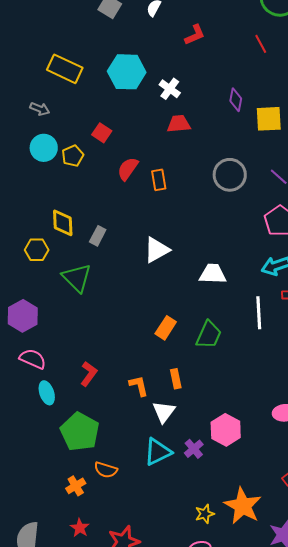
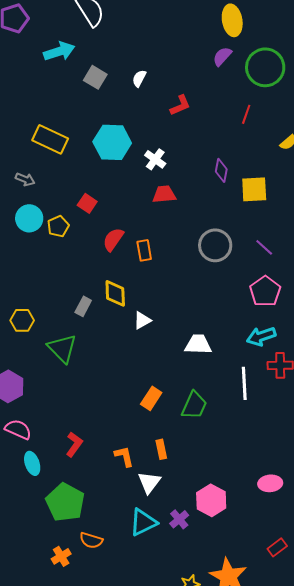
red line: (261, 44) -> (246, 114), turned 48
yellow diamond: (63, 223) -> (115, 293), moved
white triangle: (157, 250) -> (142, 320), size x0.7

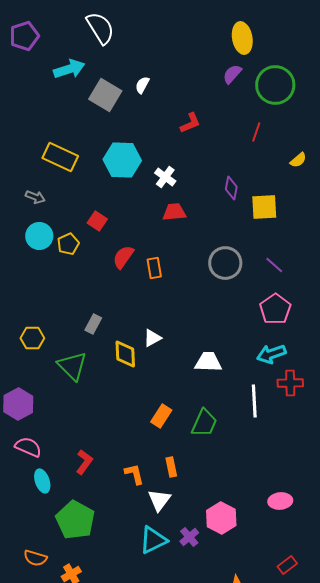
gray square: (95, 77) -> (105, 95), size x1.4
white semicircle: (139, 78) -> (142, 85), moved
yellow diamond: (115, 293) -> (125, 354), moved
orange semicircle: (91, 540) -> (35, 558), moved

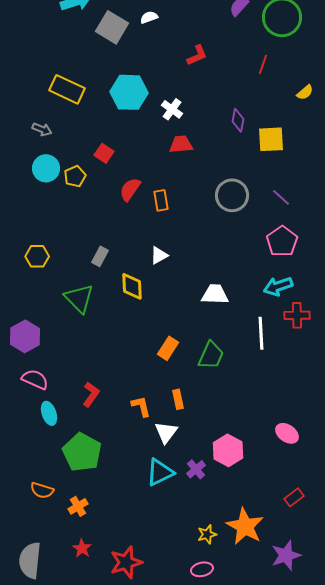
white semicircle: (142, 85) -> (149, 17), turned 42
yellow hexagon: (32, 338) -> (37, 256), moved
white triangle: (152, 338) -> (159, 255), moved
pink ellipse: (280, 501) -> (287, 433), turned 40

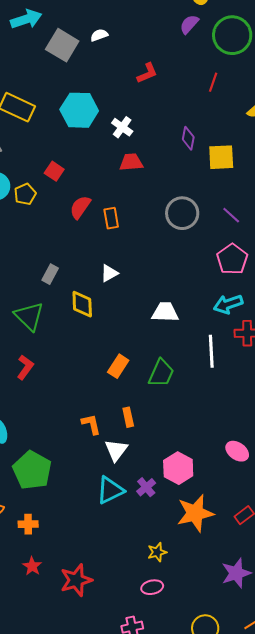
red L-shape: (91, 394) -> (25, 367), moved
orange cross: (78, 506) -> (28, 524), turned 30
orange star: (245, 526) -> (195, 513), moved, turned 30

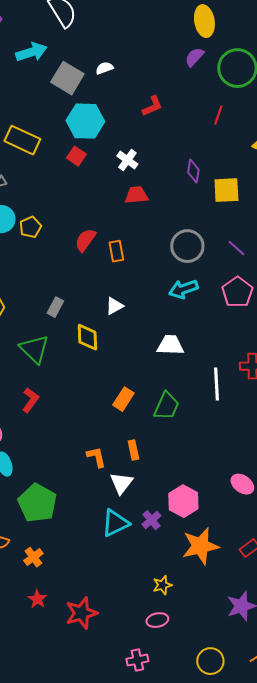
cyan hexagon: (79, 110) -> (85, 121), moved
red square: (54, 171) -> (76, 156), moved
cyan arrow: (228, 304) -> (183, 289), moved
orange cross: (28, 524) -> (33, 557), turned -36

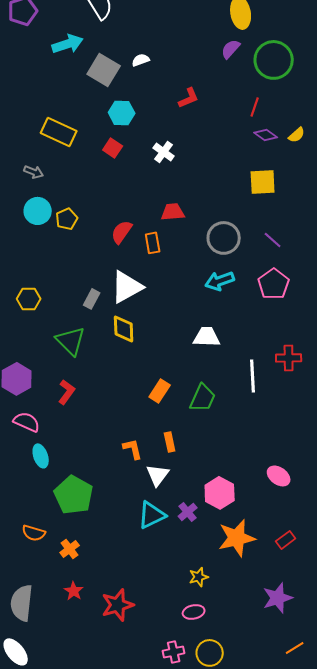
cyan hexagon: (85, 121) -> (122, 113), size x0.7
purple diamond: (193, 171) -> (266, 135), moved, turned -65
red trapezoid: (136, 195) -> (173, 212), moved
white triangle: (114, 306) -> (127, 287), moved, size x1.8
yellow circle: (210, 661) -> (210, 653), moved

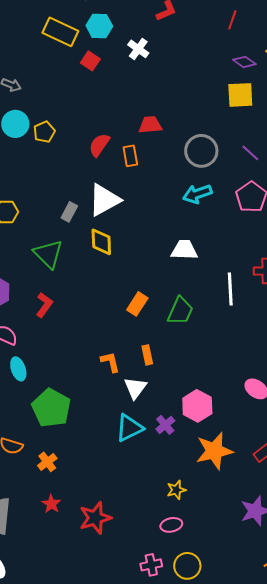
yellow rectangle: (59, 132) -> (60, 32), moved
purple diamond: (266, 135) -> (244, 62), moved
white cross: (164, 152) -> (138, 49), moved

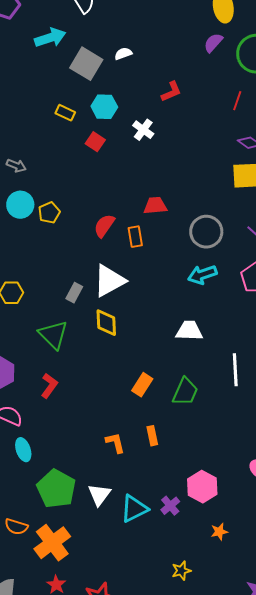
yellow rectangle: (60, 32) -> (65, 113), size x0.6
white triangle: (135, 388) -> (99, 495), moved
orange star: (214, 451) -> (219, 532), size x0.5
orange cross: (47, 462) -> (52, 543), size x1.8

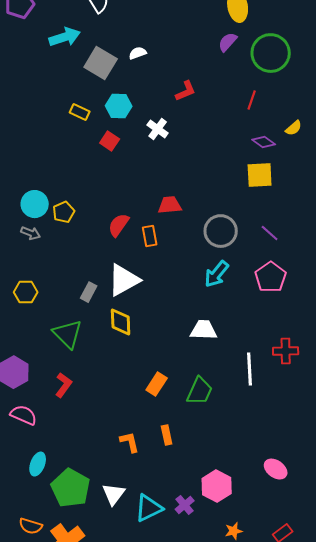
gray arrow: (16, 166) -> (31, 233), moved
cyan arrow: (202, 275) -> (217, 274), turned -32
cyan ellipse: (23, 450) -> (38, 464), moved, turned 40

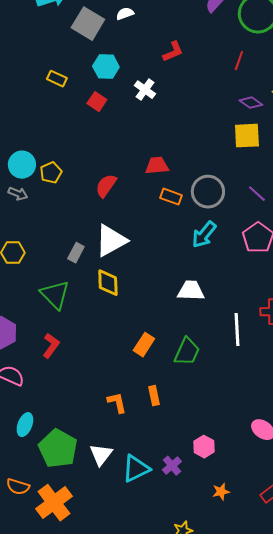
yellow rectangle: (80, 112) -> (57, 79), moved
orange rectangle: (150, 236) -> (171, 197), moved, turned -60
pink hexagon: (217, 486) -> (204, 447), size x0.7

